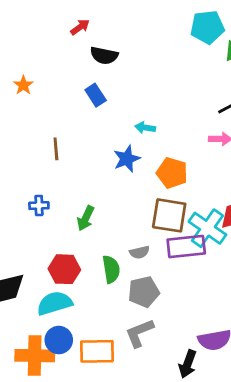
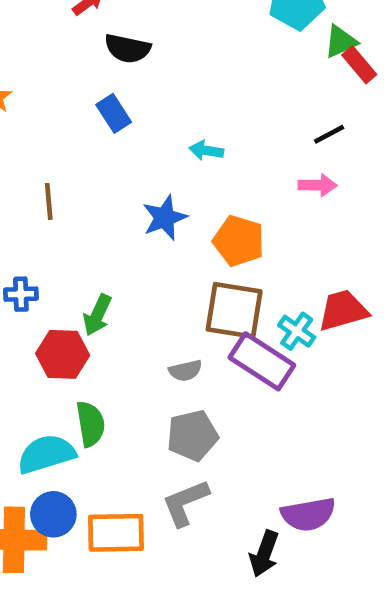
cyan arrow: (145, 128) -> (206, 150), moved
cyan cross: (207, 228) -> (297, 331), size x0.6
purple rectangle: (186, 247) -> (262, 361), turned 39
red hexagon: (64, 269) -> (63, 354), moved
green semicircle: (111, 269) -> (90, 424), moved

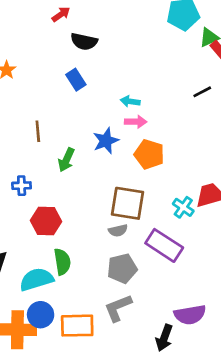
pink arrow: (318, 185) -> (136, 122), moved
brown square: (234, 310) -> (128, 203), moved
green arrow: (97, 315) -> (66, 160), moved
purple rectangle: (262, 361) -> (164, 245), moved

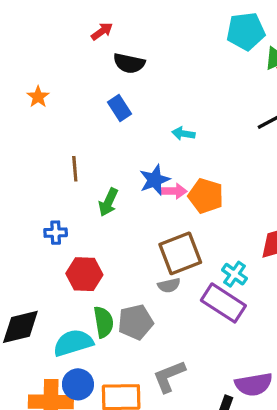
pink arrow: (136, 122) -> (174, 191), moved
brown square: (128, 203) -> (180, 253), turned -30
cyan cross: (183, 207) -> (235, 274), moved
gray pentagon: (122, 269) -> (135, 322), moved

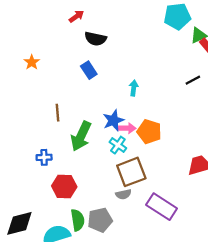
cyan arrow: (183, 134) -> (134, 88), turned 88
green arrow: (108, 202) -> (81, 136), size x1.5
cyan cross: (235, 274) -> (118, 145), moved

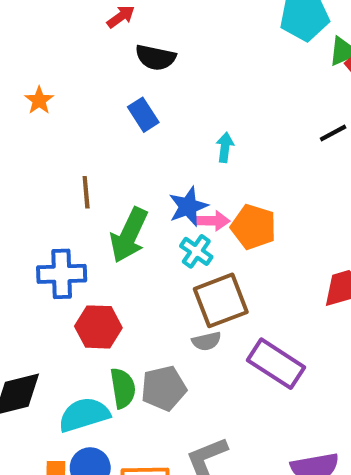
blue cross: (44, 157) -> (62, 274), size x1.6

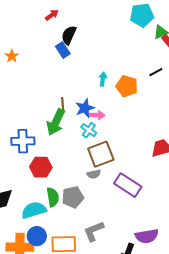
black semicircle: (155, 57) -> (69, 35), turned 102
blue rectangle: (143, 115) -> (63, 50), moved
brown line: (86, 192) -> (63, 105), moved
orange pentagon: (253, 227) -> (127, 86), moved

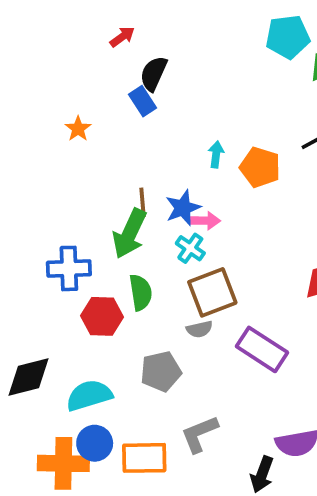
orange star: (12, 56) -> (78, 129), moved
green semicircle: (53, 197) -> (141, 292), moved

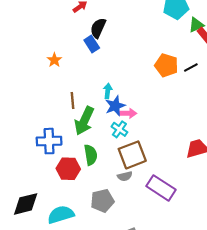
cyan arrow: (216, 154) -> (108, 91), moved
orange pentagon: (260, 167) -> (166, 65), moved
brown line: (142, 202) -> (73, 101), moved

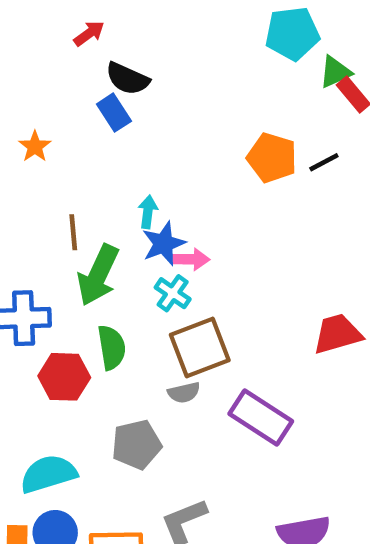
black semicircle: (98, 28) -> (127, 79), turned -90

